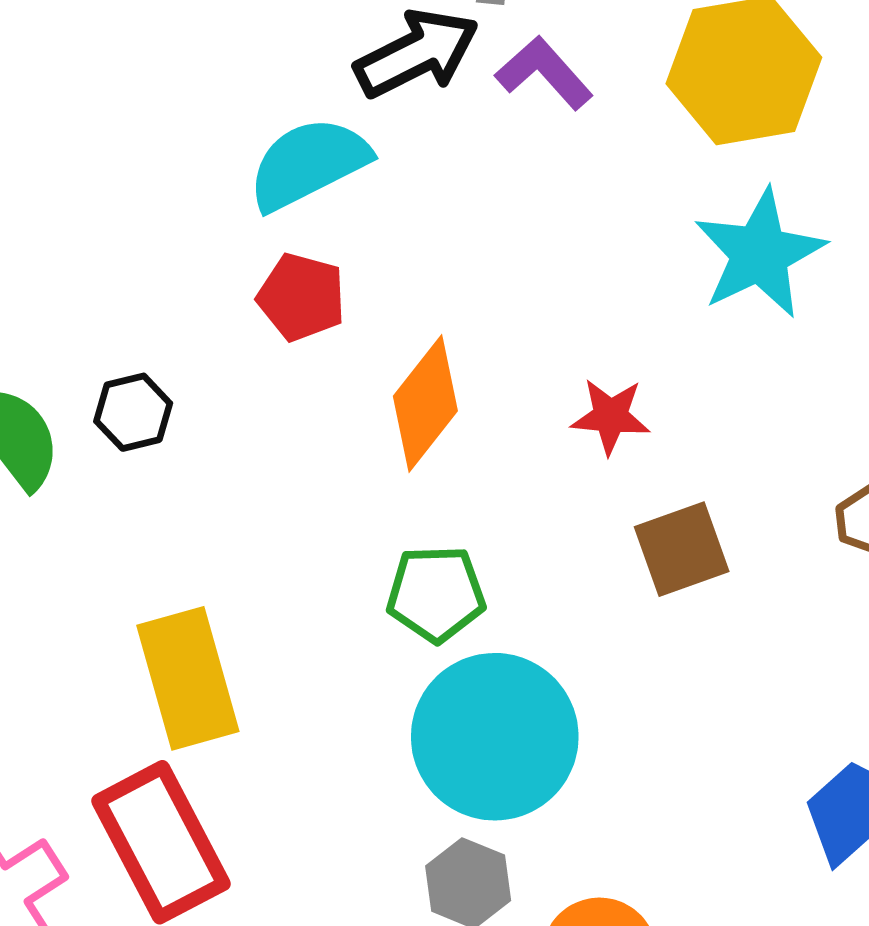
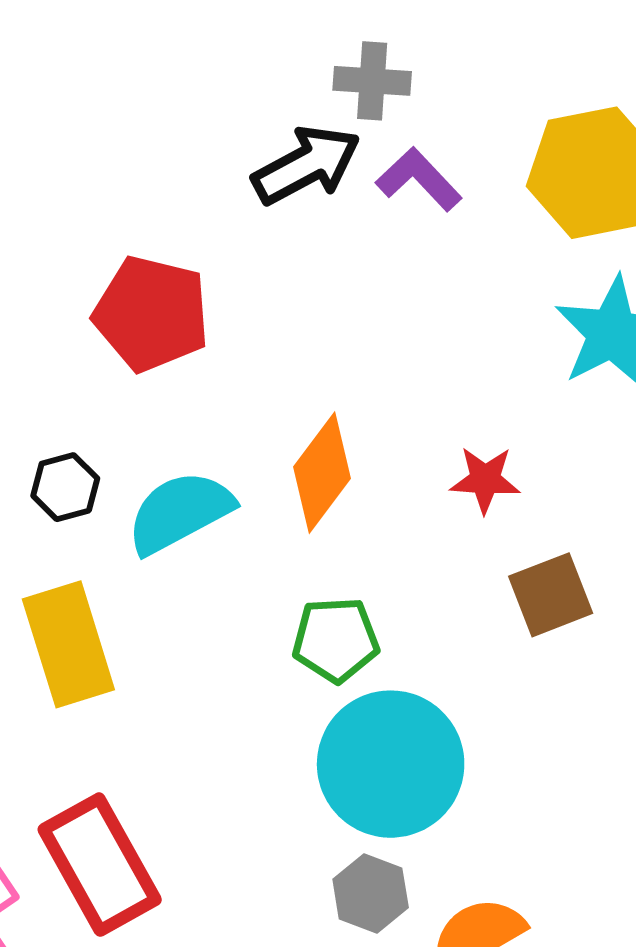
cyan semicircle: (309, 164) -> (180, 512), moved
red pentagon: (301, 297) -> (152, 314), moved, size x1.5
yellow rectangle: (188, 678) -> (68, 644), moved

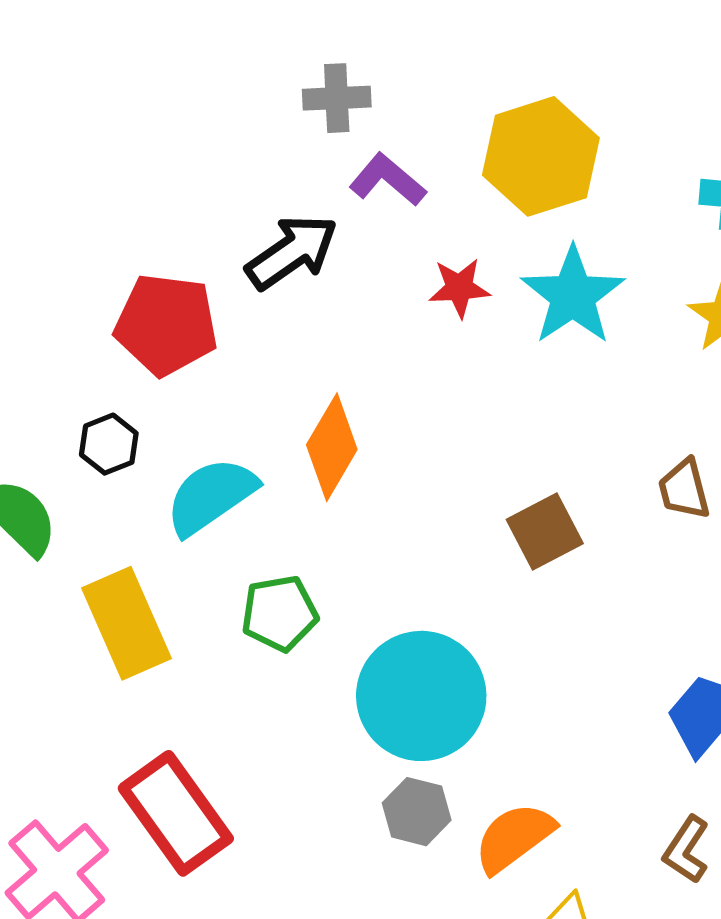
black arrow: (306, 165) -> (292, 252), moved
red star: (485, 480) -> (459, 288), moved
black hexagon: (65, 487) -> (109, 444), moved
green pentagon: (336, 640) -> (280, 613), moved

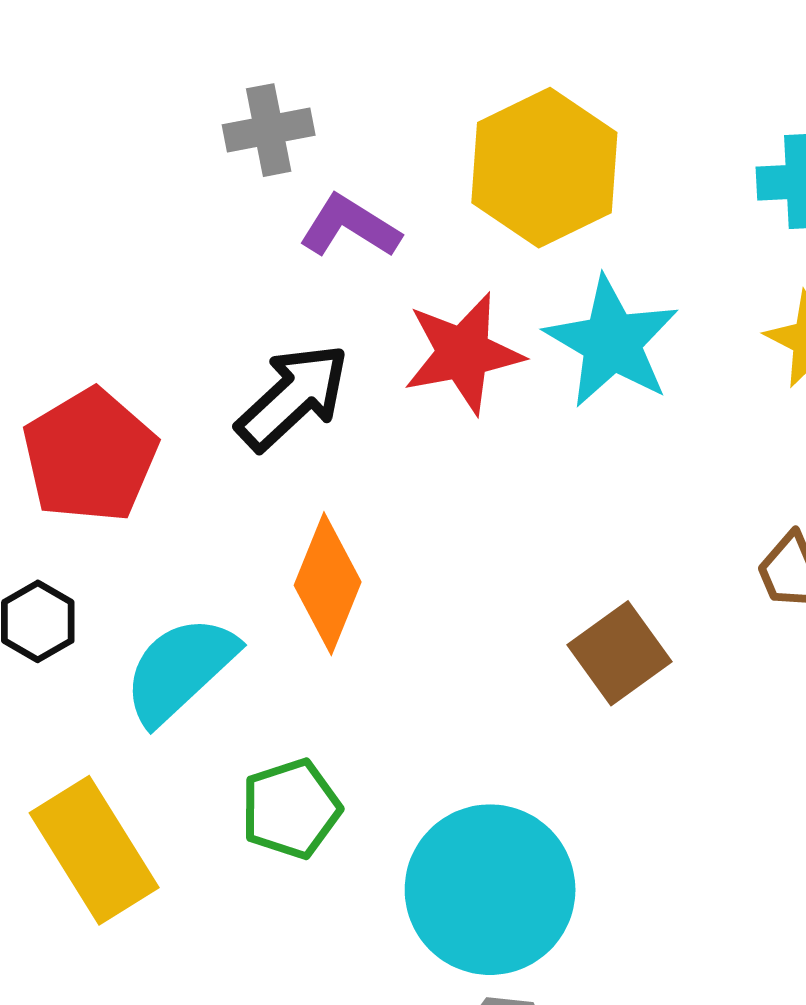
black arrow: (292, 252) -> (293, 397), moved
red star: (459, 288) -> (463, 353), size x1.5
red pentagon: (166, 325) -> (90, 456), turned -30

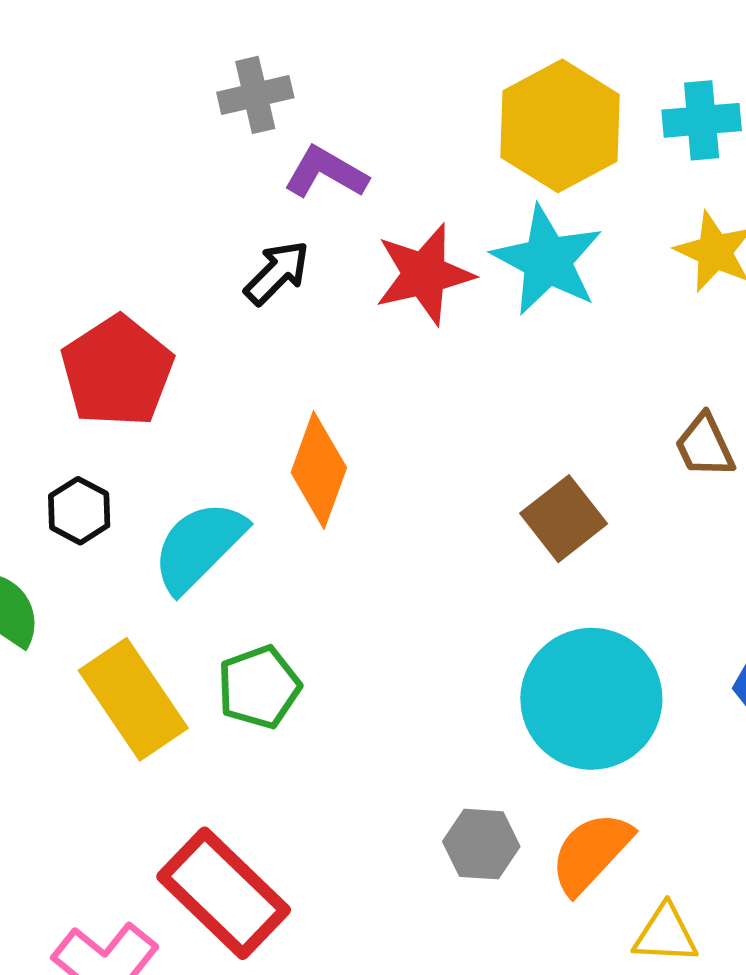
yellow hexagon: (544, 168) -> (560, 126), moved
black arrow: (293, 397) -> (277, 273), moved, size x0.7
green pentagon: (291, 809) -> (259, 687), moved
cyan circle: (490, 890) -> (591, 699), moved

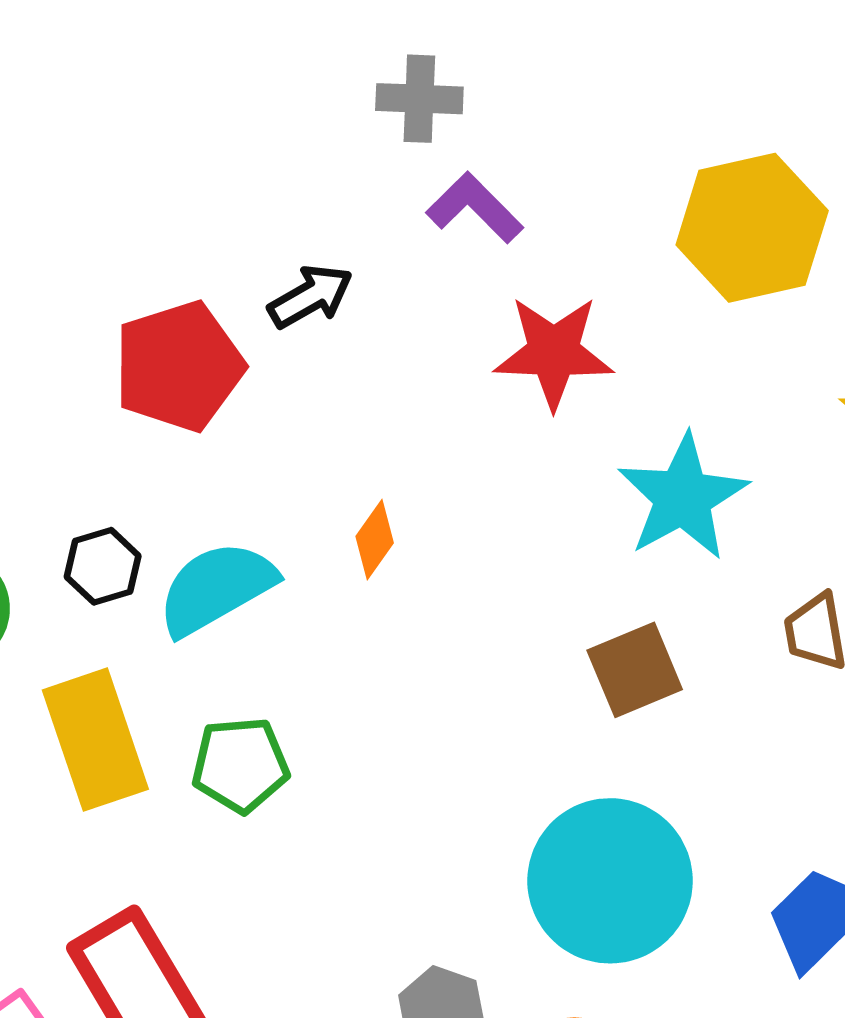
cyan star: (547, 260) -> (683, 497), moved
black arrow: (277, 273) -> (311, 296), moved
orange diamond: (319, 470) -> (375, 540), size x0.6
black hexagon: (79, 511) -> (103, 566), moved

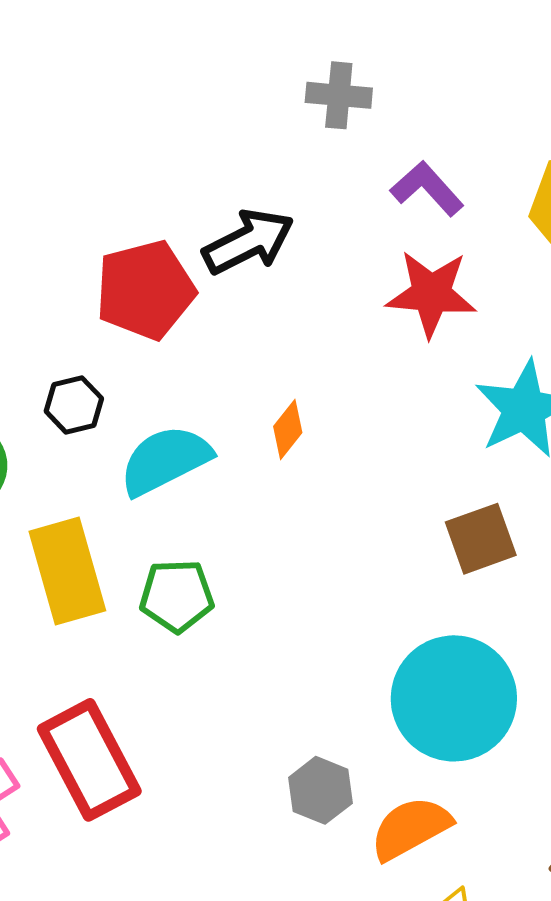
purple L-shape: (475, 208) -> (427, 189), moved
black arrow: (311, 296) -> (248, 242), size x1.4
black hexagon: (103, 566) -> (74, 405), moved

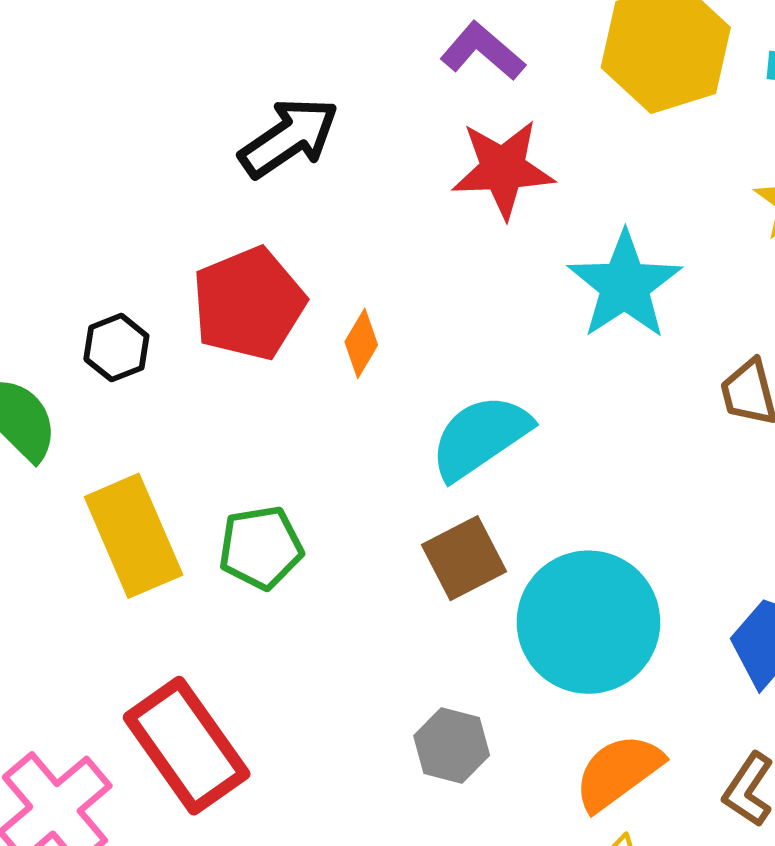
red pentagon: (145, 290) -> (249, 304), moved
cyan semicircle: (165, 460) -> (480, 437), moved
brown square: (481, 539) -> (464, 558), moved
orange semicircle: (411, 828) -> (618, 772), moved

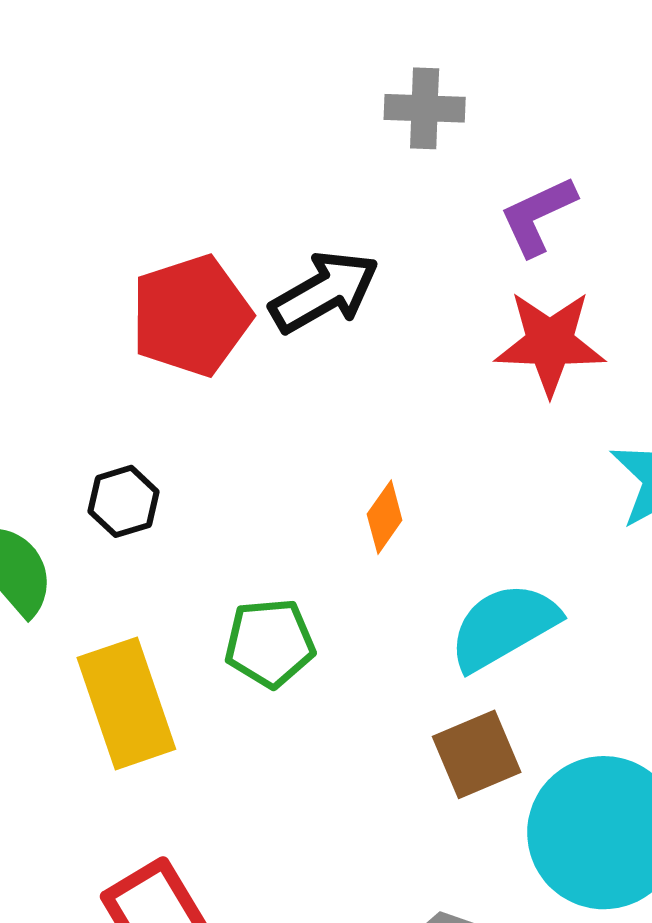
purple L-shape: (483, 51) -> (538, 216), turned -70
red pentagon: (249, 304) -> (191, 316), moved
green pentagon: (261, 548) -> (270, 643), moved

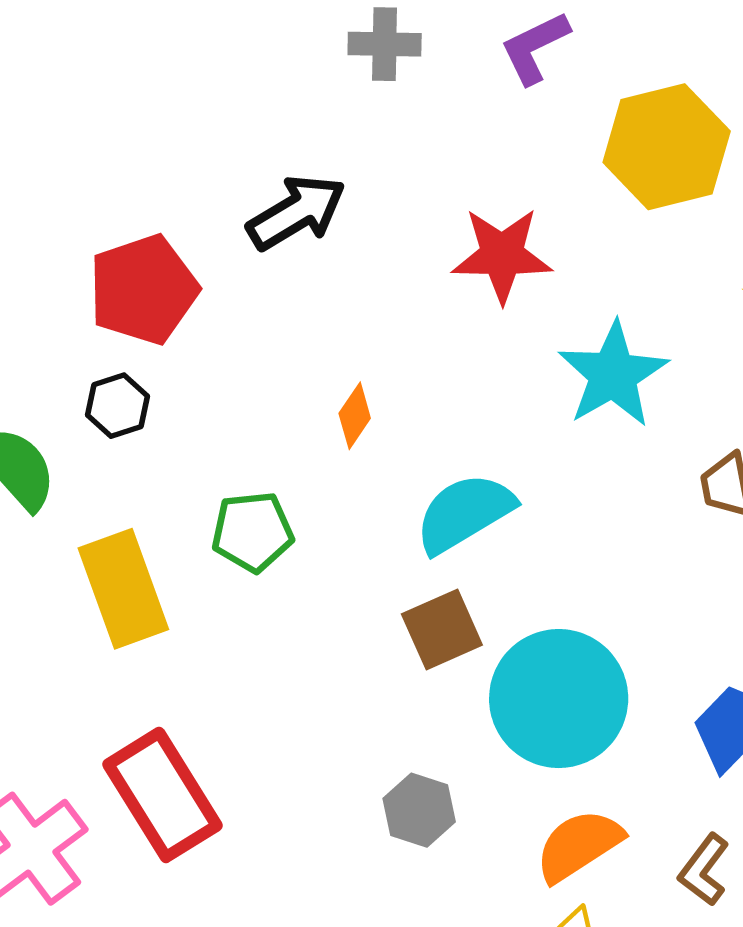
purple L-shape: (538, 216) -> (535, 48), moved
red pentagon: (191, 316) -> (143, 289), moved

